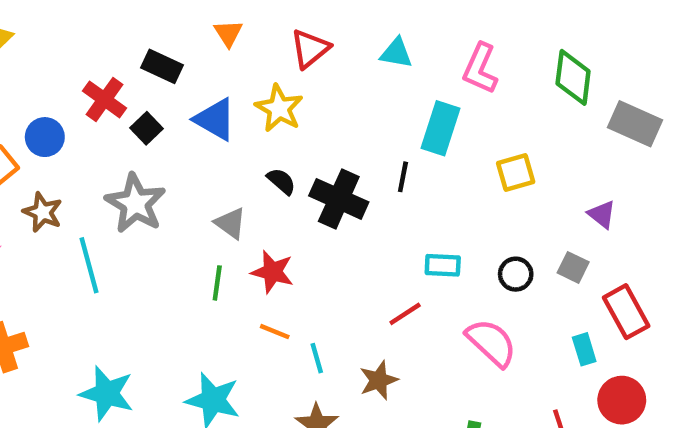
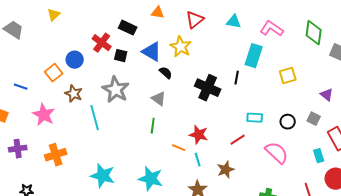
orange triangle: (228, 33) -> (158, 13), turned -48
pink L-shape: (480, 69) -> (272, 29), turned 100
black square: (146, 128) -> (121, 56), turned -32
black semicircle: (281, 181) -> (166, 73), moved
red star: (272, 272) -> (199, 135), moved

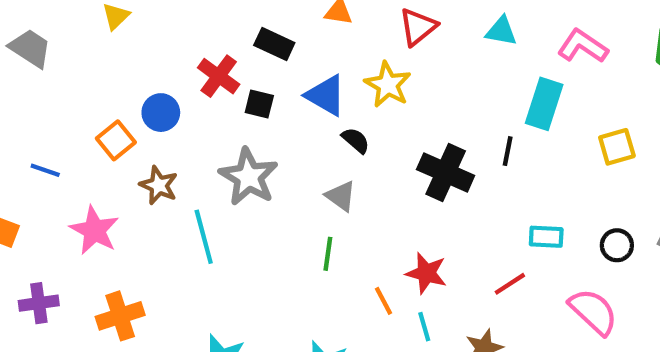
orange line: (179, 148) -> (384, 301), turned 40

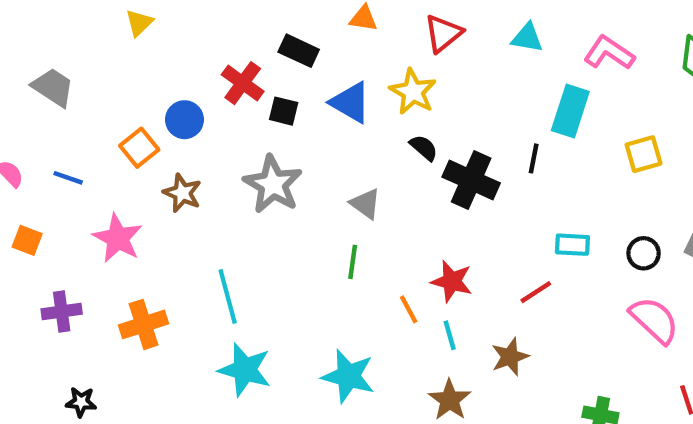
gray trapezoid: (30, 48) -> (53, 87), moved
black semicircle: (356, 140) -> (424, 148), moved
cyan line: (204, 237) -> (228, 296), moved
pink semicircle: (593, 312) -> (654, 320), moved

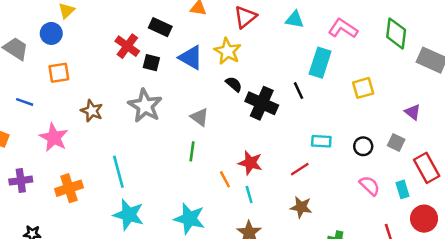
blue circle: (184, 120) -> (51, 33), moved
orange square: (139, 148) -> (59, 73), moved, turned 30
black line: (534, 158) -> (299, 91), turned -36
pink semicircle: (654, 320) -> (370, 186), size x0.7
brown star: (510, 357) -> (301, 207), moved, turned 30

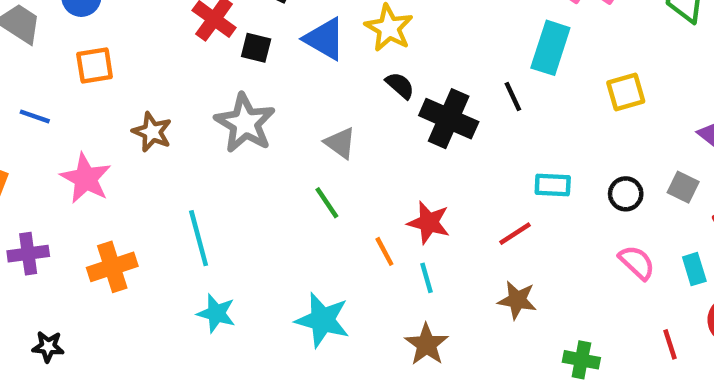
green line: (192, 151) -> (327, 203), turned -42
cyan star: (129, 215) -> (216, 313), size x0.7

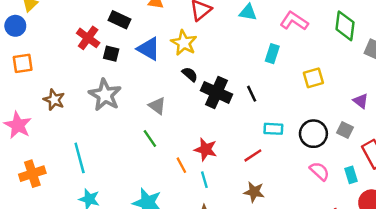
cyan rectangle: (550, 48) -> (272, 54), size x0.7
black line: (513, 96) -> (252, 94), moved
black circle: (626, 194) -> (313, 134), size x1.5

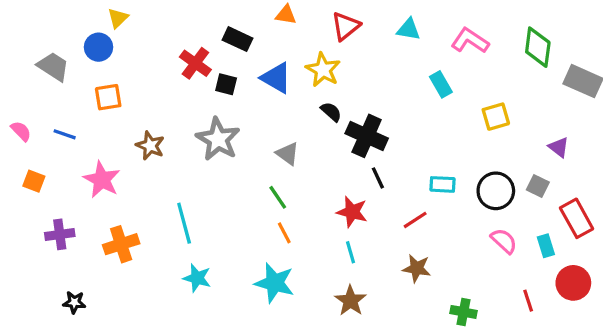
cyan rectangle: (272, 54) -> (441, 84), turned -48
black line: (252, 94) -> (378, 178), moved
orange line: (181, 165) -> (284, 233), moved

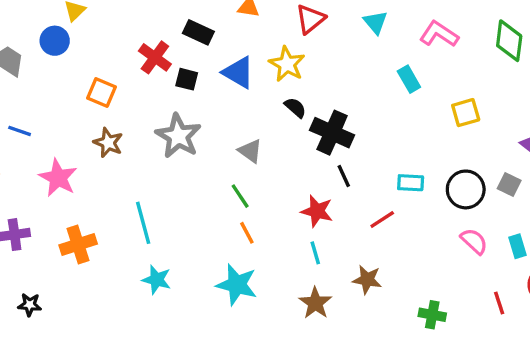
cyan triangle: (409, 29) -> (375, 22), turned 40
orange square: (108, 97) -> (101, 93), moved, turned 32
brown star: (417, 268) -> (367, 280), moved

